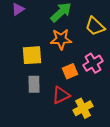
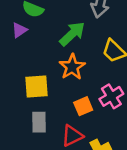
orange star: (61, 39) -> (72, 67), turned -30

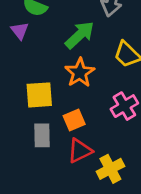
purple triangle: (19, 30) -> (20, 31), turned -35
orange square: (83, 106) -> (74, 120), moved

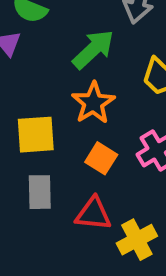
orange square: (74, 120) -> (101, 158), moved, turned -35
red triangle: (80, 151) -> (93, 214), turned 32

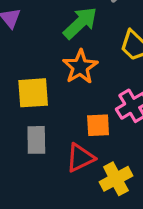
orange square: (101, 158) -> (98, 125), moved, turned -35
red triangle: (93, 214) -> (80, 158), turned -32

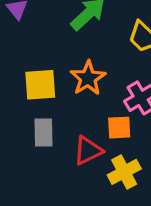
orange star: (80, 67) -> (88, 78), moved
orange square: (98, 125) -> (119, 128), moved

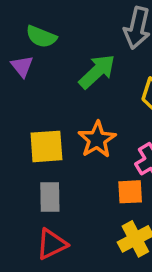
red triangle: (88, 151) -> (52, 244), moved

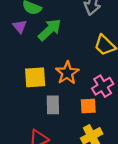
green arrow: (97, 71) -> (50, 30), moved
gray rectangle: (50, 197) -> (53, 105), moved

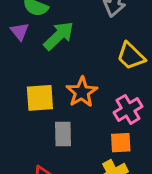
orange square: (88, 106) -> (121, 143), moved

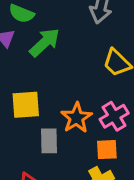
orange star: (82, 92) -> (76, 118), moved

